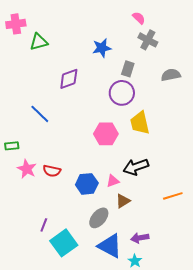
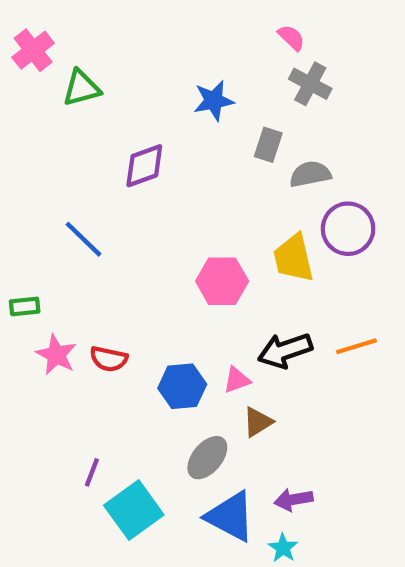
pink cross: (16, 24) -> (33, 50), turned -30
gray semicircle: (171, 75) -> (310, 174), moved
purple circle: (122, 93) -> (348, 229), moved
orange line: (173, 196) -> (356, 346), moved

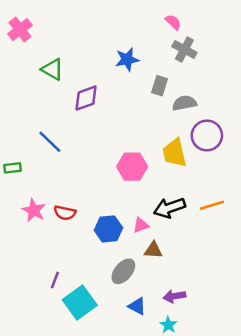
green triangle: (81, 88) -> (52, 69), moved, turned 45
green rectangle: (25, 306) -> (12, 168), moved
brown triangle: (258, 422) -> (153, 250), turned 36
blue triangle: (230, 516) -> (137, 306), size x0.6

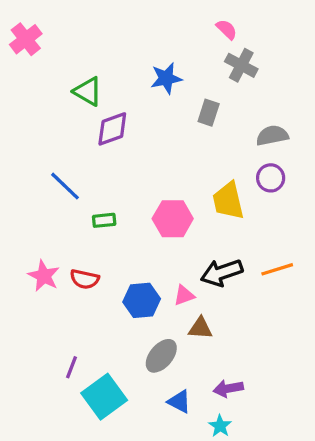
green triangle: (52, 69) -> (88, 91), moved
gray semicircle: (184, 103) -> (272, 135), moved
purple circle: (207, 135) -> (271, 178), size x0.7
green rectangle: (12, 168) -> (104, 220), moved

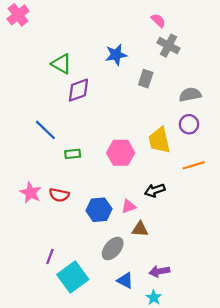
pink cross: (26, 39) -> (18, 15), moved
orange line: (277, 269) -> (194, 165), moved
black arrow: (222, 273) -> (155, 190), size x0.7

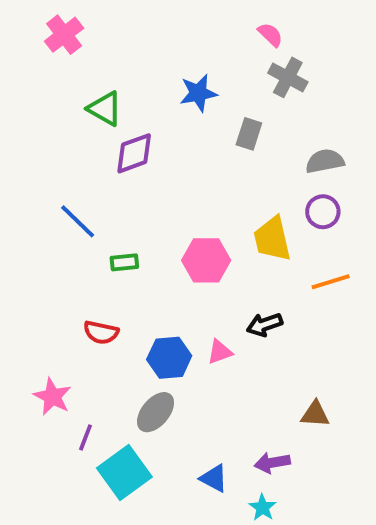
pink cross: (18, 15) -> (64, 35), moved
pink star: (31, 193) -> (52, 397), moved
brown triangle: (140, 229) -> (315, 414), moved
gray ellipse: (113, 249) -> (156, 412), moved

